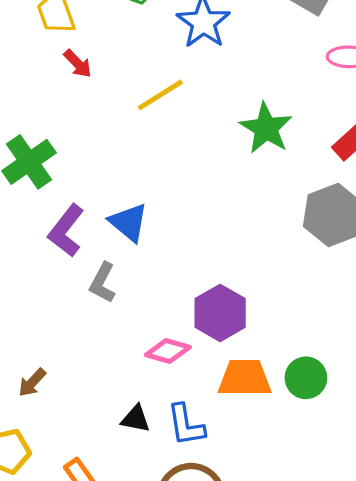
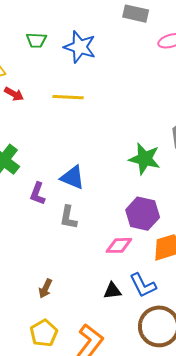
yellow line: (160, 95) -> (68, 97), turned 52
green star: (266, 128) -> (145, 159), moved
purple L-shape: (66, 231) -> (38, 194), size x0.7

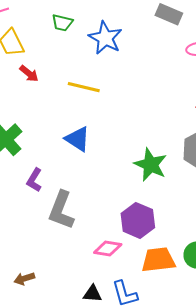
blue triangle: (73, 177) -> (78, 139), moved
gray L-shape: (68, 217) -> (61, 210), size x1.5
brown arrow: (45, 288) -> (24, 279), turned 36

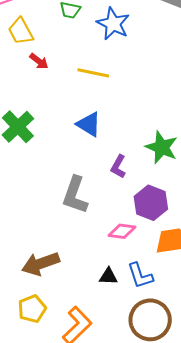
purple L-shape: (34, 180) -> (118, 167), moved
brown arrow: (24, 279) -> (41, 264), size x1.8

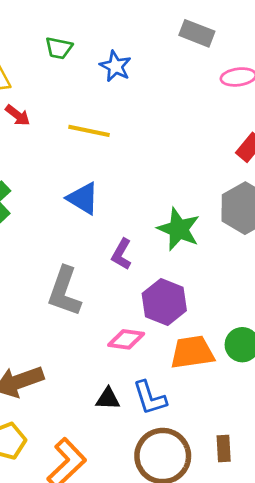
blue star: (113, 24) -> (115, 66), size x0.7

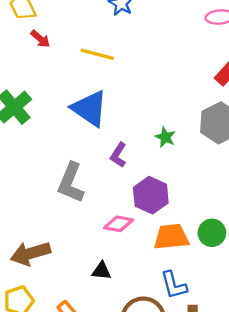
blue triangle: (83, 198) -> (90, 108), size x1.4
green star: (179, 229) -> (165, 137), size x0.6
blue L-shape: (150, 398) -> (174, 285), moved

